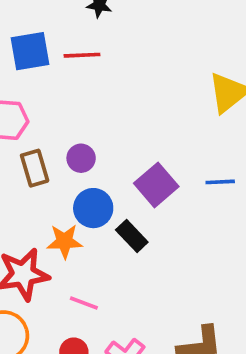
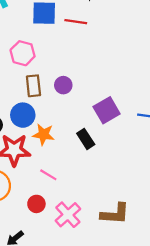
blue circle: (93, 208) -> (23, 115), moved

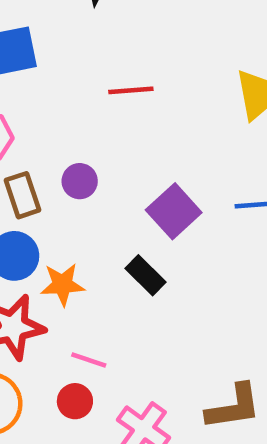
red line: (76, 22) -> (131, 90), moved
red circle: (36, 204) -> (75, 401), moved

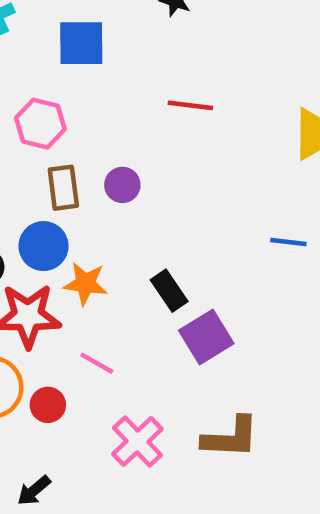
purple square: (174, 211) -> (206, 337), moved
red circle: (75, 401) -> (48, 405), moved

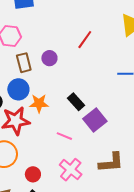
red line: (190, 105) -> (85, 40), moved, turned -54
pink line: (97, 363) -> (64, 136), moved
red circle: (48, 405) -> (33, 174), moved

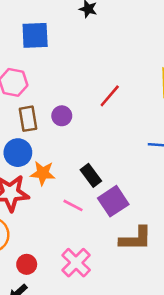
pink line: (64, 136) -> (73, 205), moved
brown L-shape: (111, 163) -> (136, 239), moved

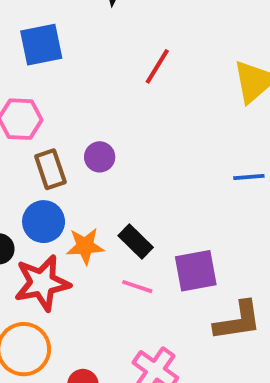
red line: (110, 96) -> (157, 66), moved
black rectangle: (91, 175) -> (136, 242), moved
purple square: (113, 201) -> (196, 271), turned 32

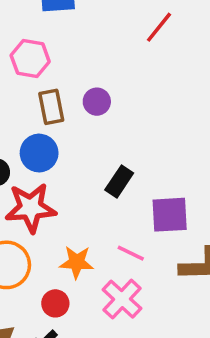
black rectangle: (136, 242) -> (119, 182), turned 72
orange star: (85, 246) -> (77, 262), moved
pink line: (137, 287) -> (131, 253), moved

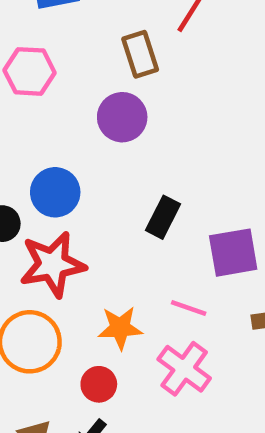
purple circle: (97, 102) -> (122, 117), size x1.4
brown rectangle: (51, 107) -> (140, 54), moved

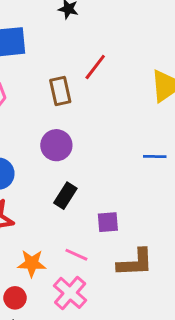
purple circle: (122, 117) -> (56, 145), moved
purple square: (233, 253) -> (108, 222), size x0.7

